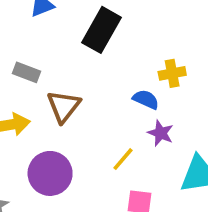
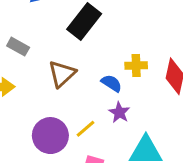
brown triangle: (64, 106) -> (62, 74), moved
purple circle: (50, 173) -> (50, 136), moved

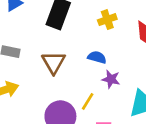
yellow cross: (136, 65) -> (107, 20), moved

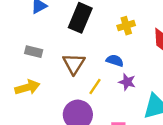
yellow line: (88, 101) -> (95, 87), moved

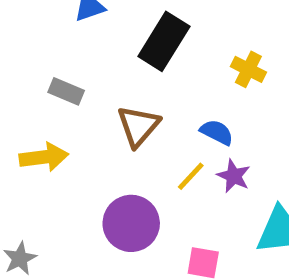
yellow cross: (126, 26) -> (248, 69), turned 35
yellow line: (95, 87) -> (191, 176), moved

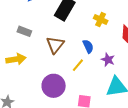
blue semicircle: (217, 132) -> (88, 46), turned 40
purple star: (234, 176) -> (108, 60), moved

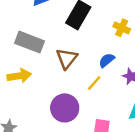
gray rectangle: (24, 31) -> (29, 42), size x1.6
blue semicircle: (88, 46) -> (107, 60), turned -104

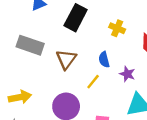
blue semicircle: (107, 60) -> (104, 60), turned -63
yellow arrow: (19, 76) -> (20, 97), moved

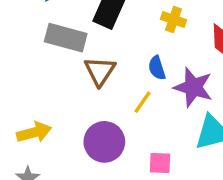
gray rectangle: (30, 45) -> (66, 38), moved
purple star: (127, 74) -> (193, 87), size x1.6

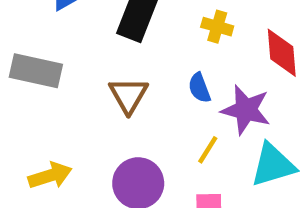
gray rectangle: (66, 38) -> (36, 71), moved
yellow line: (143, 102) -> (208, 150), moved

